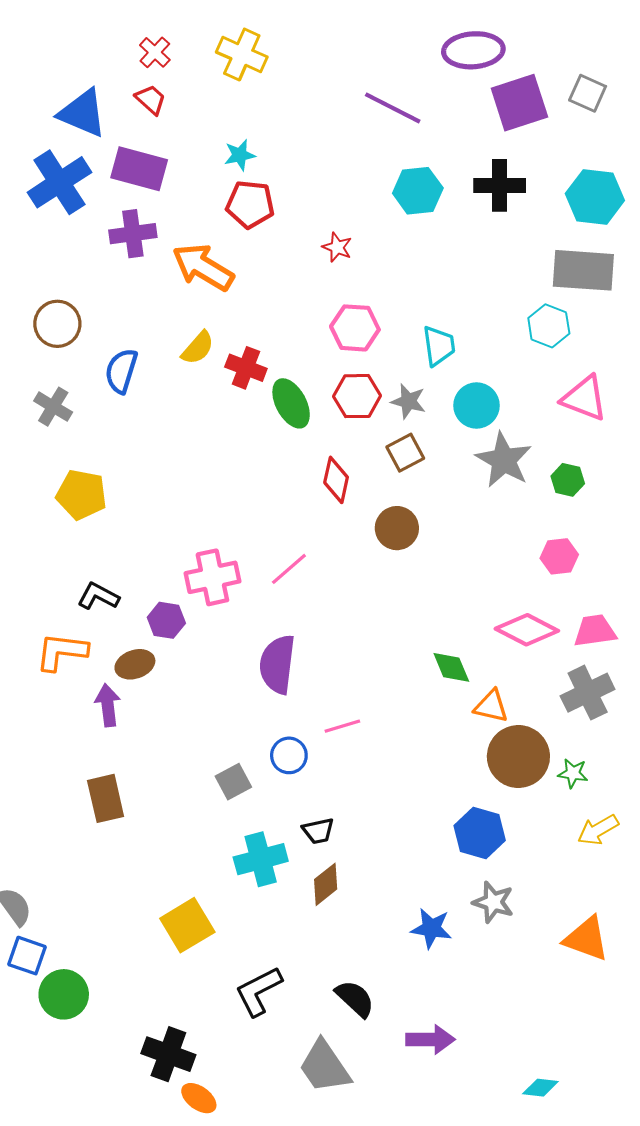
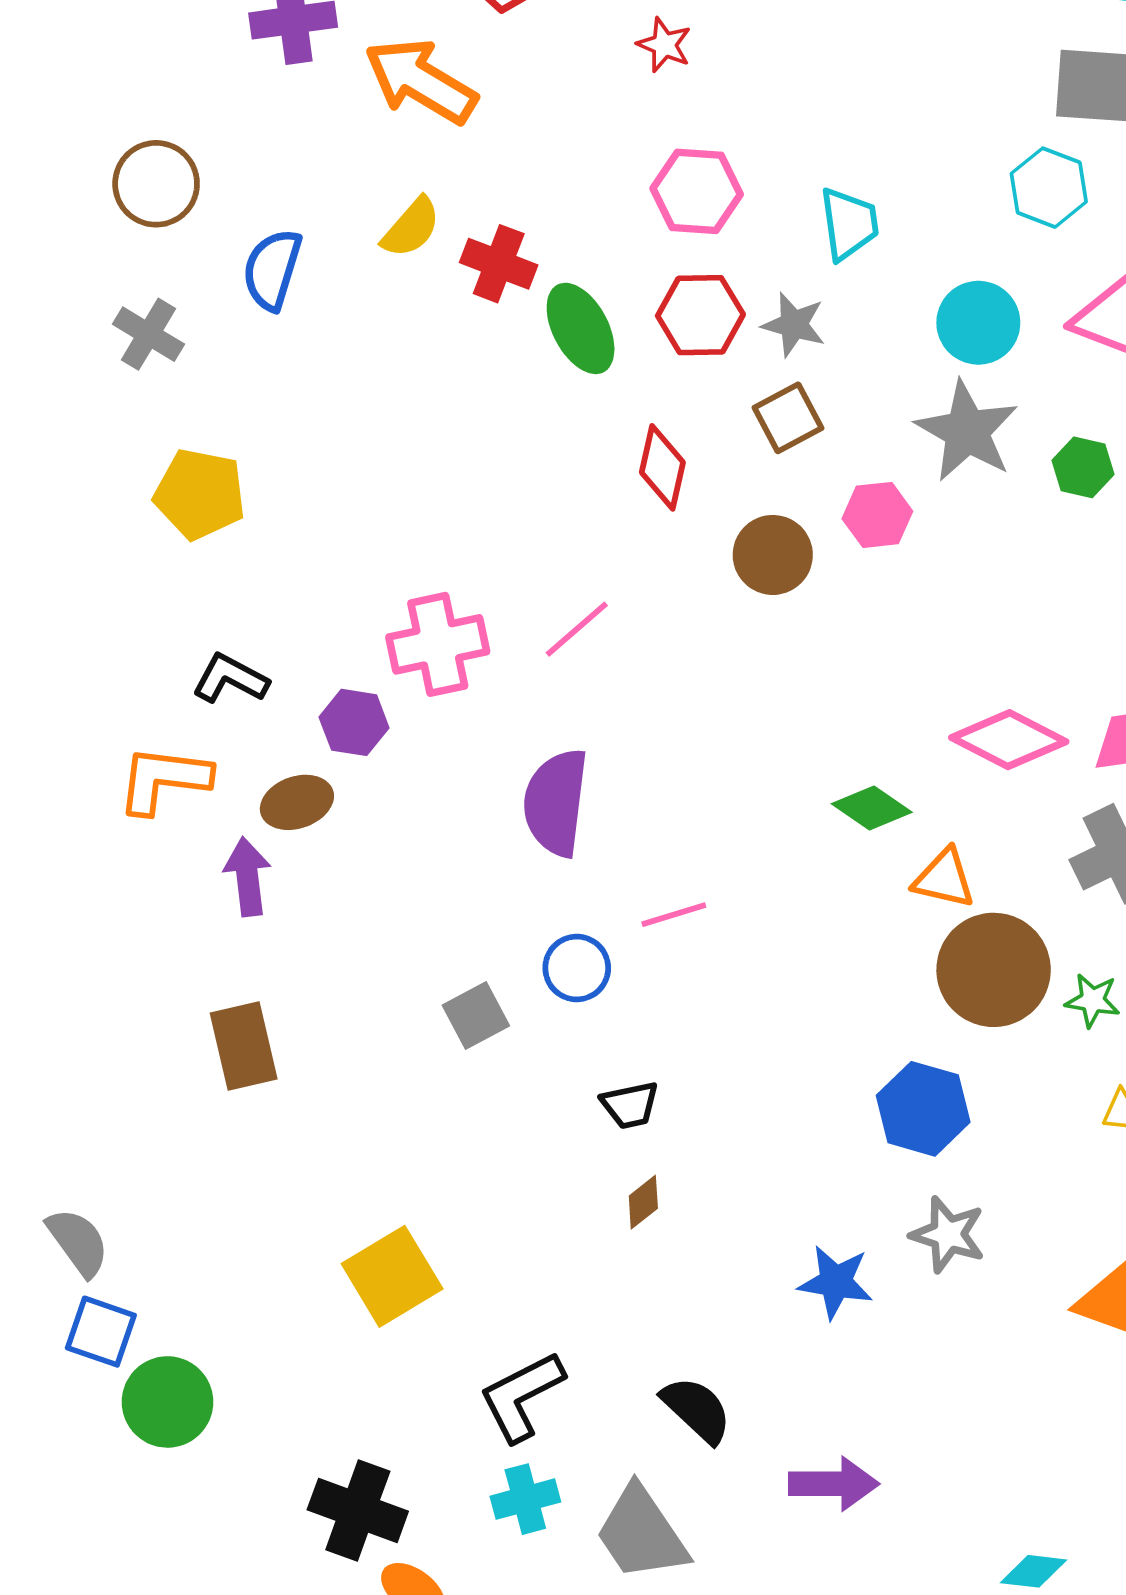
cyan circle: (476, 405) -> (978, 323), moved
pink hexagon: (559, 556) -> (877, 515), moved
green diamond: (451, 667) -> (872, 808), turned -33
cyan cross: (261, 859) -> (525, 1499), moved, size x0.7
brown diamond: (326, 884) -> (643, 1202), size x0.7

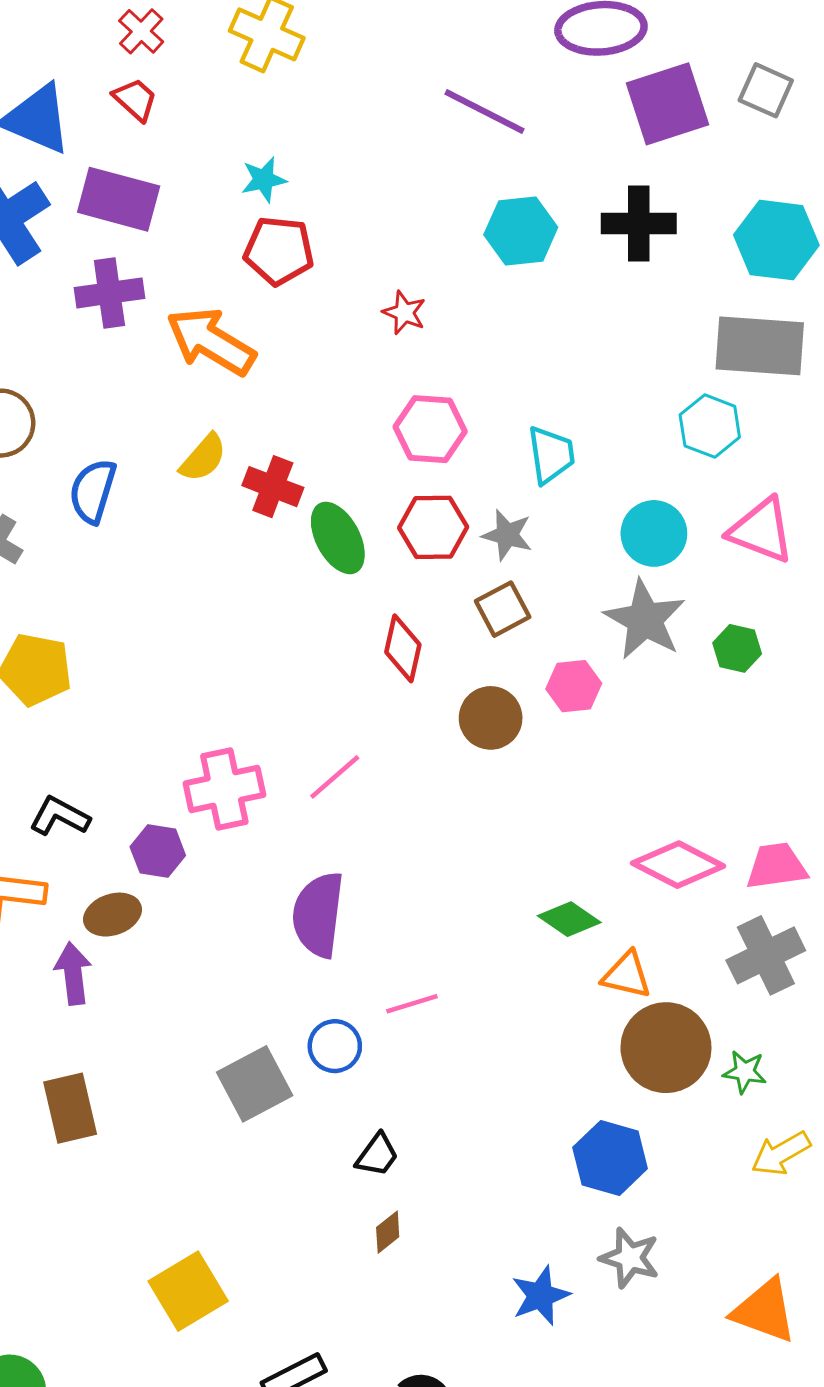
gray square: (476, 1016) -> (255, 1084), size x1.4
black trapezoid: (630, 1105) -> (377, 1155), turned -42
blue star: (836, 1282) -> (540, 1296), turned -30

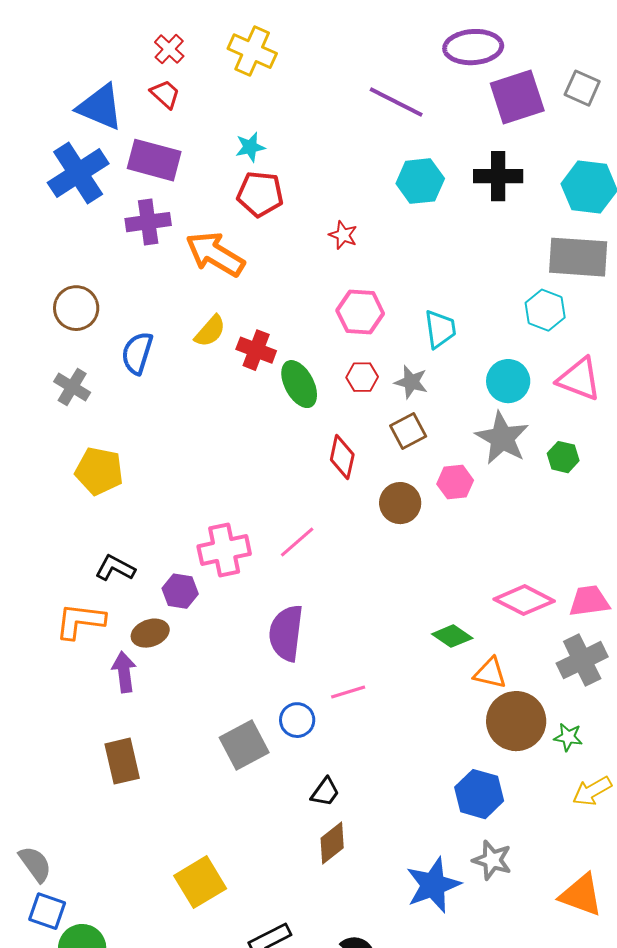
red hexagon: (433, 527) -> (362, 377), size x0.7
brown diamond: (388, 1232) -> (332, 843), size x1.5
blue star: (540, 1296) -> (433, 885), size x1.4

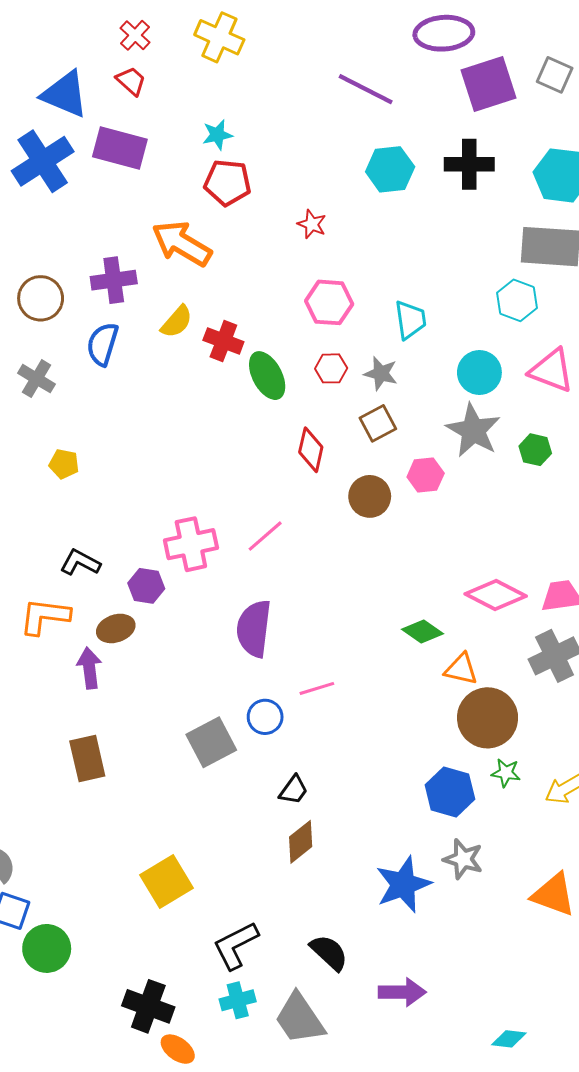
purple cross: (148, 222) -> (114, 280), moved
yellow pentagon: (99, 471) -> (64, 464), size x0.6
green star: (568, 737) -> (506, 773), moved

